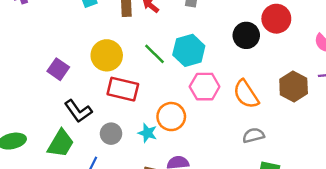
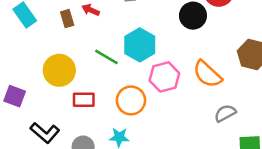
red rectangle: (123, 89) -> (84, 100), size x0.7
orange circle: (171, 117) -> (131, 100), moved

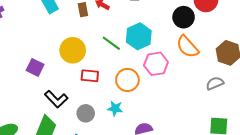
orange semicircle: (207, 74) -> (188, 47), moved
gray semicircle: (225, 113) -> (215, 83), moved

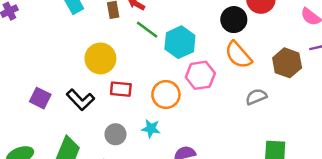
green line: (111, 43) -> (147, 30), moved
purple square: (35, 67) -> (40, 98), moved
gray semicircle: (215, 83) -> (256, 97), moved
black L-shape: (56, 99) -> (80, 100), moved

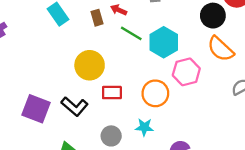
purple square: (40, 98) -> (36, 109), size x1.4

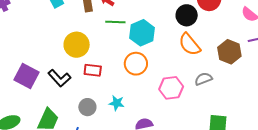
green line: (131, 33) -> (115, 22), turned -36
pink hexagon: (186, 72) -> (171, 88), moved
orange circle: (155, 93) -> (136, 64), moved

